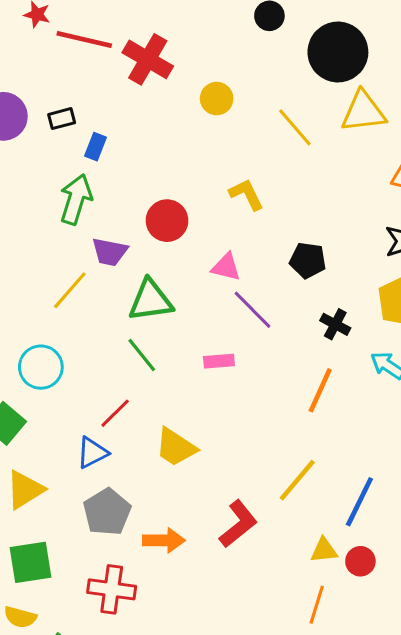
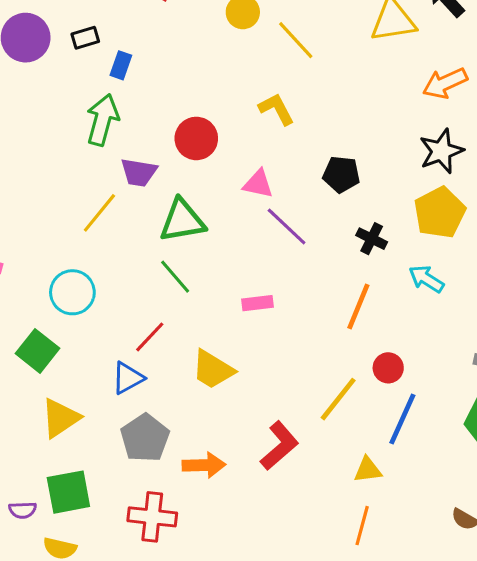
yellow line: (295, 127) -> (296, 40), moved
pink rectangle: (219, 361) -> (258, 303), moved
red circle: (360, 561) -> (388, 368), moved

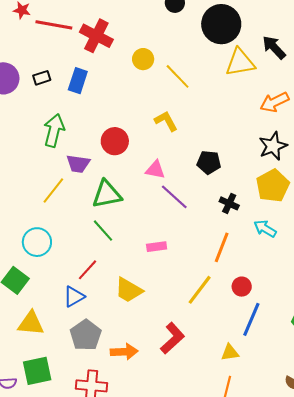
blue rectangle: (121, 65) -> (78, 81), moved, size x1.4
yellow line: (338, 399) -> (200, 290), moved
yellow triangle: (60, 418) -> (31, 323), turned 40

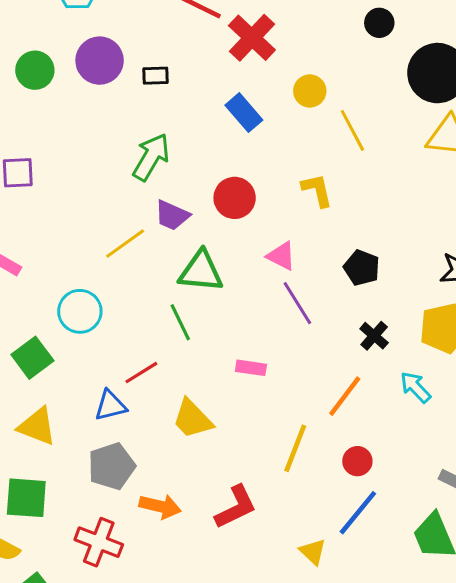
blue rectangle: (78, 81) -> (244, 113), moved, turned -75
yellow line: (200, 290) -> (295, 448), turned -32
yellow triangle: (230, 353) -> (313, 552), turned 36

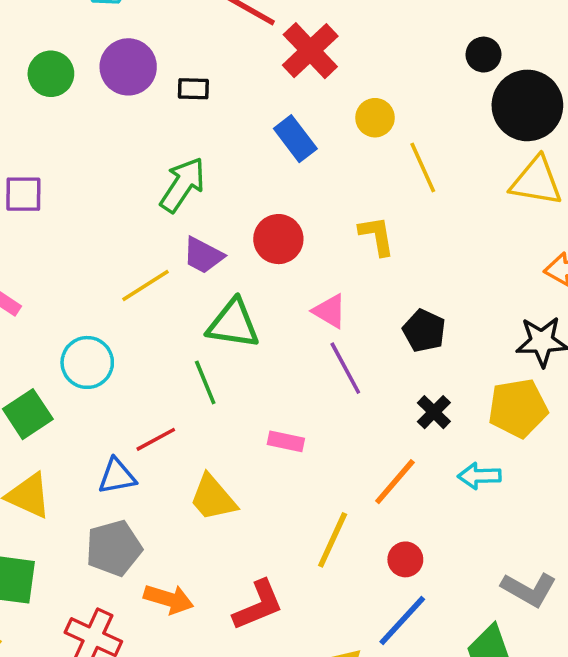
black circle: (379, 23) -> (483, 55), moved
cyan arrow: (415, 387) -> (479, 476), turned -52

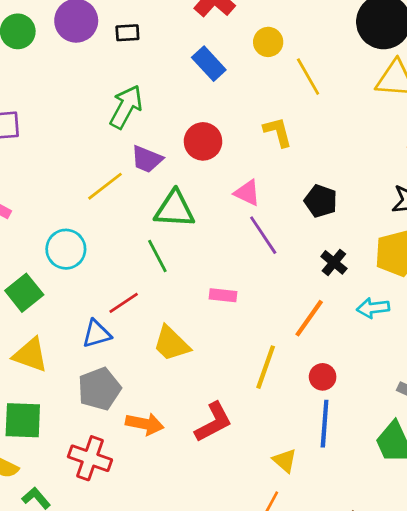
blue line: (402, 620) -> (325, 424), turned -33

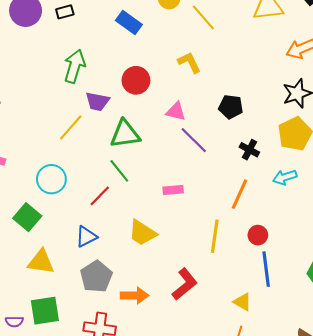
red line: (124, 303) -> (100, 196), moved

